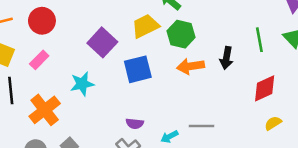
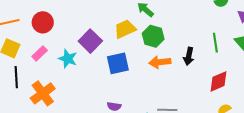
cyan star: (82, 84) -> (68, 59), moved, turned 30

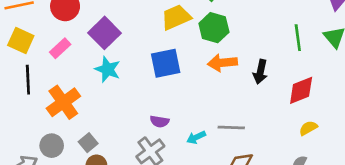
purple square: (90, 41) -> (105, 33), moved
black arrow: (189, 56) -> (260, 72), moved
cyan star: (68, 59) -> (108, 69), moved

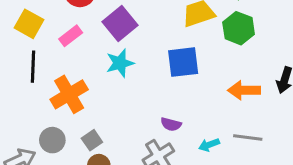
orange arrow: (222, 63) -> (244, 90), moved
cyan star: (108, 69) -> (120, 63), turned 30

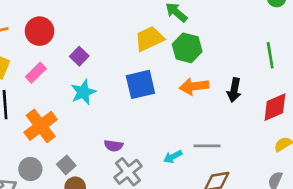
purple square: (120, 23) -> (79, 56), size x0.6
orange arrow: (244, 90) -> (194, 86), moved
purple semicircle: (171, 124) -> (114, 146), moved

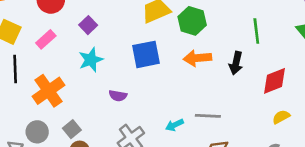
green line: (270, 55) -> (256, 31), moved
purple semicircle: (114, 146) -> (118, 96), moved

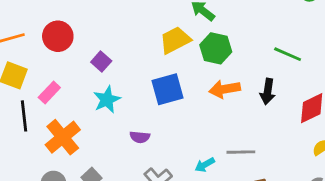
green line: (256, 31) -> (288, 54), turned -55
pink rectangle: (46, 39) -> (49, 93), moved

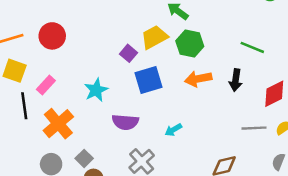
purple square: (101, 61) -> (129, 53), moved
purple semicircle: (140, 137) -> (125, 122), size x1.5
gray line: (241, 152) -> (254, 128), moved
cyan arrow: (205, 165) -> (173, 130), moved

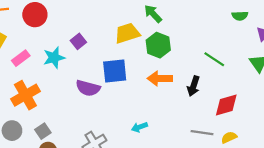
purple square: (129, 53) -> (78, 41), moved
cyan star: (96, 90) -> (54, 58), moved
purple semicircle: (125, 122) -> (88, 88), moved
cyan arrow: (173, 130) -> (139, 127), moved

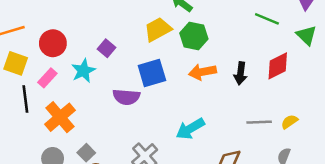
red circle: (35, 15) -> (53, 43), moved
green line: (214, 59) -> (267, 19), moved
red diamond: (226, 105) -> (278, 66), moved
cyan arrow: (139, 127) -> (190, 129), size x1.6

